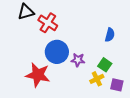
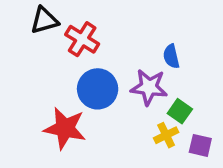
blue semicircle: (110, 35) -> (171, 56), moved, turned 152
purple star: (78, 60) -> (149, 87), moved, size x1.5

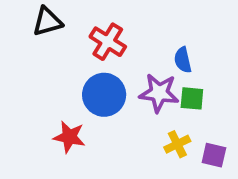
red cross: (82, 39) -> (108, 42), moved
green square: (180, 111) -> (192, 98), moved, turned -30
red star: (65, 128) -> (69, 137), size x0.7

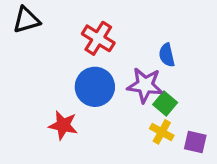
black triangle: (47, 22) -> (26, 20), moved
green square: (192, 98) -> (165, 104), moved, turned 35
yellow cross: (177, 144) -> (162, 132), turned -35

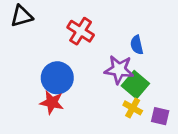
blue circle: (95, 87) -> (57, 78), moved
green square: (165, 104) -> (135, 85), size x1.4

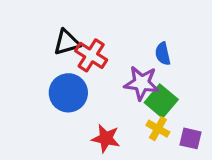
black triangle: (22, 16) -> (67, 42), moved
red cross: (81, 31) -> (91, 55), moved
red star: (52, 102) -> (106, 138), moved

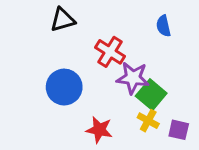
black triangle: (67, 42) -> (63, 20), moved
blue semicircle: (163, 54) -> (163, 26), moved
red cross: (91, 55) -> (110, 52), moved

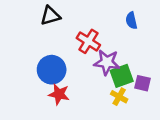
green square: (151, 95) -> (122, 76), turned 30
red star: (99, 130) -> (59, 94), moved
purple square: (179, 130) -> (142, 83), moved

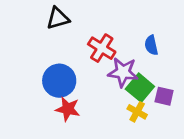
blue semicircle: (131, 21) -> (151, 45), moved
green square: (122, 76) -> (140, 88), turned -30

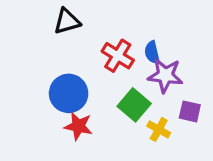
blue semicircle: (151, 45) -> (152, 52), moved
purple star: (123, 72) -> (165, 75), moved
green square: (140, 88) -> (134, 105), moved

